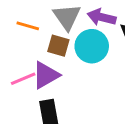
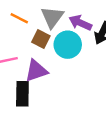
purple triangle: (46, 75) -> (36, 71), moved

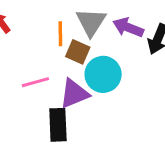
orange line: (19, 18) -> (60, 34), moved, turned 66
cyan circle: (68, 45) -> (103, 74), moved

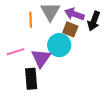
brown square: (78, 52) -> (70, 29), moved
purple triangle: (74, 94) -> (41, 58), turned -30

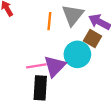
pink line: (16, 52) -> (36, 66), moved

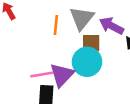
brown square: (92, 38) -> (91, 43), moved, turned -30

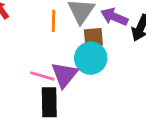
pink line: (42, 75) -> (42, 76), turned 30

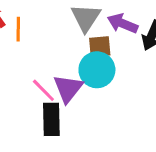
orange line: (53, 21) -> (18, 29), moved
pink line: (42, 76) -> (43, 90), turned 30

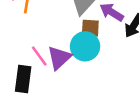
black rectangle: (51, 119) -> (23, 79), moved

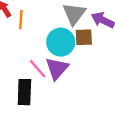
cyan circle: (85, 46) -> (61, 42), moved

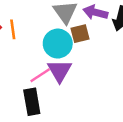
pink line: (38, 69) -> (40, 75), turned -70

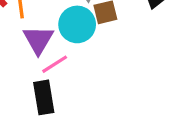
purple triangle: (60, 71) -> (38, 40), moved

